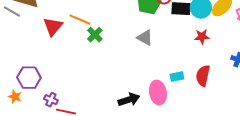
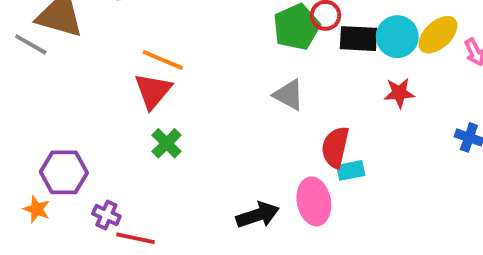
red triangle: (53, 27) -> (153, 91), moved
green cross: (95, 35) -> (167, 143), moved
red semicircle: (203, 76) -> (335, 147), moved

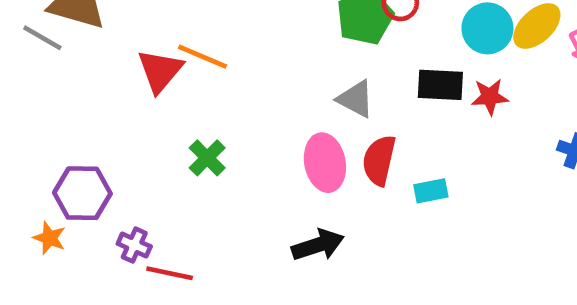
black rectangle: (358, 39) -> (440, 85), moved
red triangle: (153, 91) -> (160, 71), moved
red semicircle: (335, 147) -> (379, 160), moved
pink ellipse: (314, 201) -> (325, 163), moved

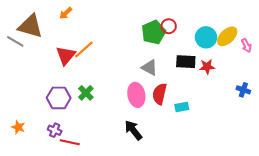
orange line: (203, 57) -> (84, 49), turned -65
purple hexagon: (82, 193) -> (59, 98), moved
black arrow: (318, 245) -> (133, 130), turned -110

